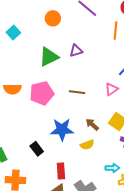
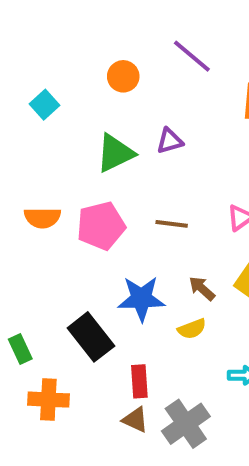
black rectangle: (37, 149) -> (91, 337), size x1.6

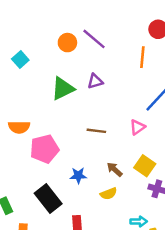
purple line: (192, 56) -> (94, 39), moved
pink pentagon: (101, 226) -> (44, 149), moved
blue star: (141, 299) -> (78, 176), size x0.6

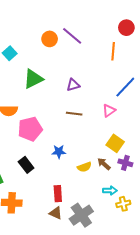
purple triangle: (95, 81) -> (73, 85), moved
green triangle: (63, 88) -> (33, 79), moved
brown arrow: (115, 169) -> (104, 164), moved
black rectangle: (48, 198) -> (26, 165), moved, size x0.7

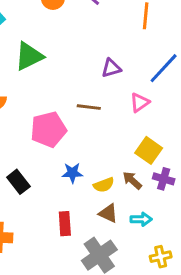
purple triangle: (73, 85) -> (111, 68), moved
pink pentagon: (30, 129) -> (48, 129), moved
blue star: (59, 152) -> (72, 173), moved
yellow cross: (123, 204) -> (161, 257), moved
brown triangle: (56, 213) -> (108, 213), moved

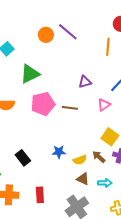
pink pentagon: (48, 129) -> (43, 104), moved
red rectangle: (65, 224) -> (40, 195), moved

